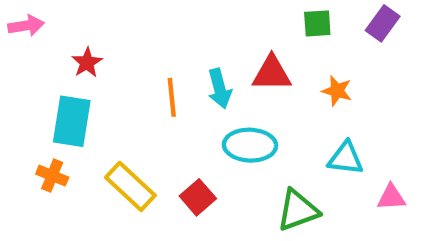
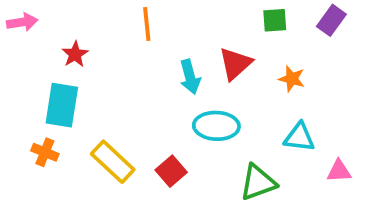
red triangle: (272, 73) -> (235, 64), turned -42
orange line: (172, 97) -> (147, 24), moved

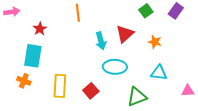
green square: (275, 20) -> (146, 11), turned -32
yellow rectangle: (113, 162) -> (60, 86), turned 50
pink triangle: (339, 171) -> (188, 91), moved

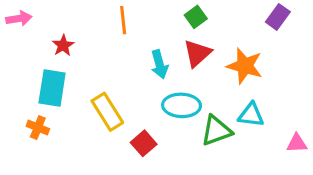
green square: (146, 11) -> (196, 17), moved
orange star: (155, 42) -> (245, 66), size x1.6
yellow rectangle: (60, 86) -> (107, 112), moved, turned -35
green triangle: (137, 97) -> (216, 131), moved

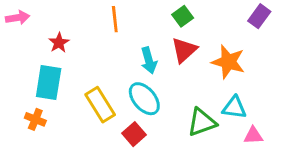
cyan ellipse: (182, 105) -> (144, 99), moved, turned 48
pink triangle: (297, 143) -> (253, 136), moved

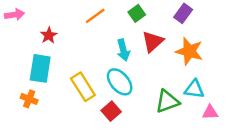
green square: (183, 16) -> (137, 13), moved
purple rectangle: (259, 16) -> (183, 13), moved
orange line: (115, 19) -> (95, 16), turned 60

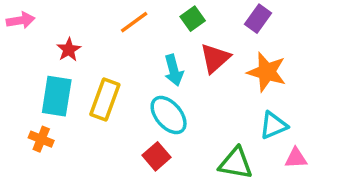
yellow rectangle: (83, 87) -> (105, 100), moved, turned 52
cyan triangle: (194, 89) -> (274, 125), turned -30
green triangle: (167, 101) -> (236, 163), moved, turned 30

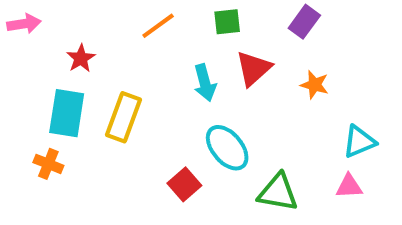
green square: (193, 19) -> (227, 22), turned 30
orange star: (267, 72) -> (314, 85), size x0.6
cyan ellipse: (169, 115) -> (227, 148), moved
cyan triangle: (274, 125) -> (359, 142), moved

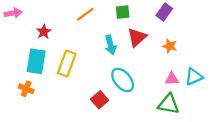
pink triangle: (349, 186) -> (172, 79), moved
green triangle: (278, 192) -> (169, 104), moved

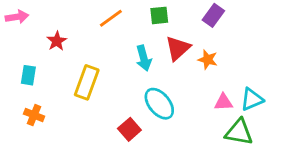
orange star: (170, 46) -> (208, 60), moved
cyan rectangle: (36, 61) -> (28, 75), moved, size x0.6
green triangle: (169, 104) -> (239, 132), moved

